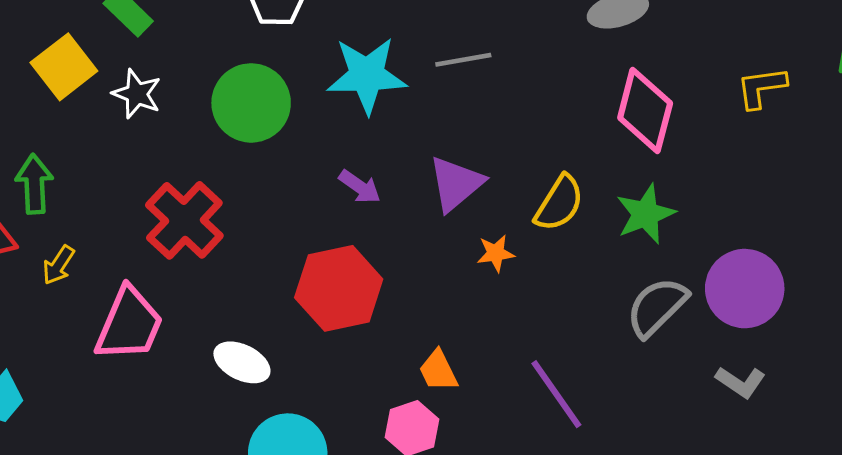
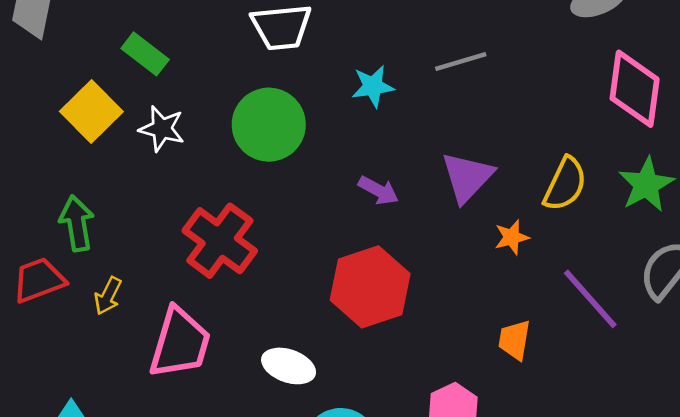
cyan star: (367, 75) -> (373, 86), size x0.6
orange trapezoid: (438, 371) -> (514, 340), moved, turned 42
purple line: (556, 394) -> (590, 299), moved

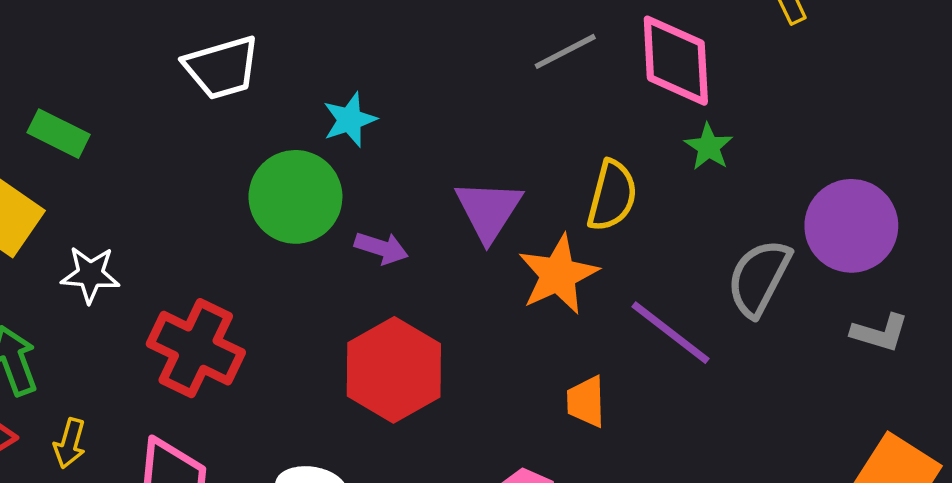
gray line: (461, 62) -> (565, 51), moved
green circle: (269, 125) -> (295, 197), moved
white star: (162, 129) -> (90, 275), moved
green star: (646, 185) -> (709, 147), moved, size x0.7
orange star: (512, 237) -> (558, 275), size x1.8

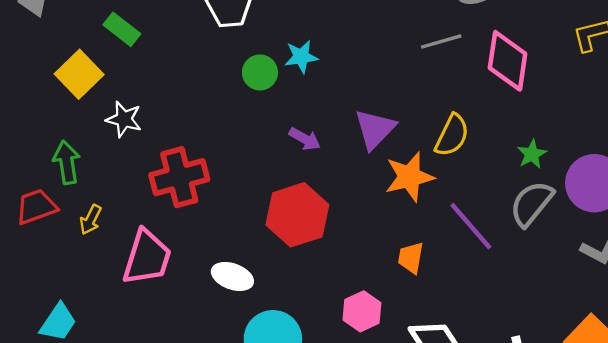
green star: (709, 147) -> (532, 154), moved
green circle: (295, 197) -> (260, 72), moved, size x0.6
red cross: (196, 348) -> (179, 177), turned 38

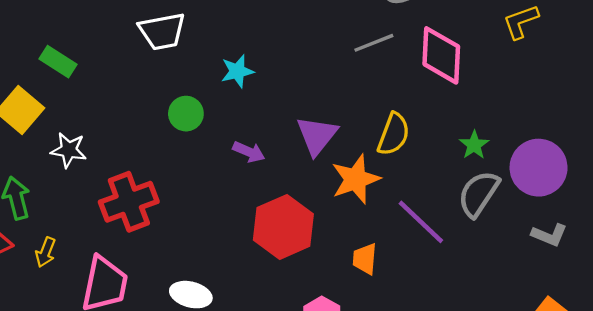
green circle: (260, 72) -> (186, 114), moved
red hexagon: (297, 215) -> (283, 227), moved

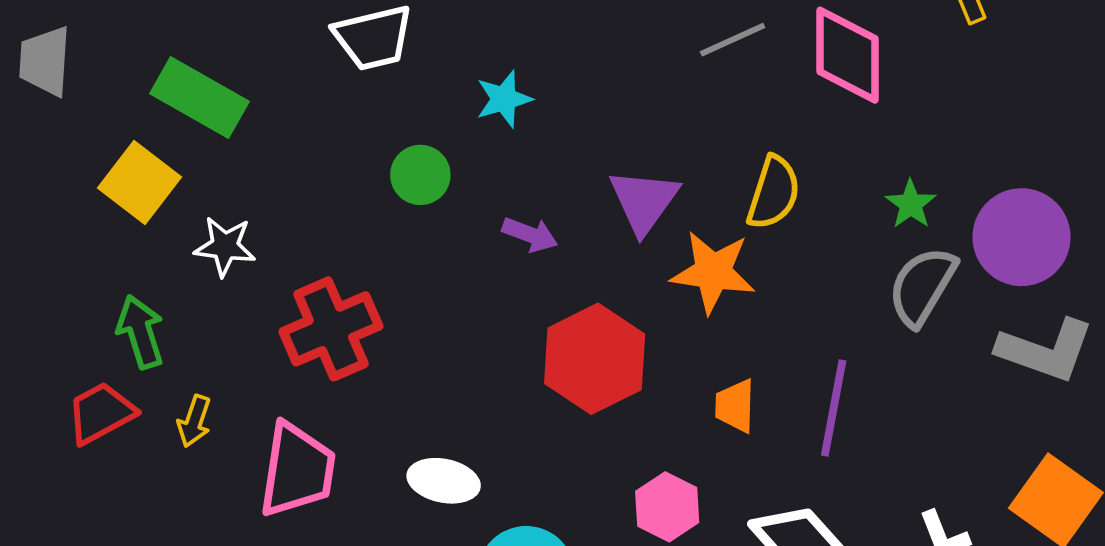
green rectangle: (58, 62) -> (199, 98), size x1.5
orange star: (356, 179) -> (713, 272), turned 30
purple line: (421, 222) -> (834, 408), moved, turned 60
gray L-shape: (549, 235) -> (1045, 350), size x1.6

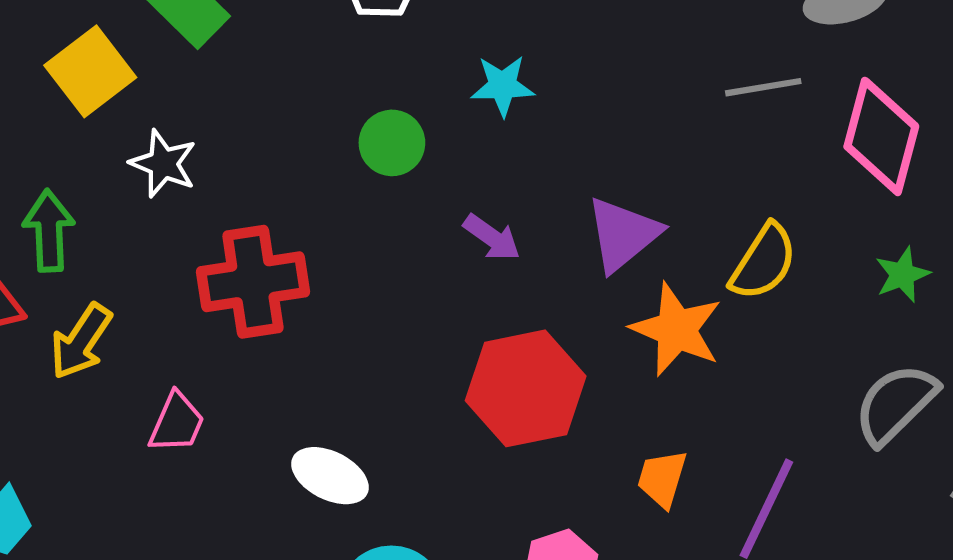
green star: (911, 204) -> (902, 275), moved
yellow arrow: (194, 421) -> (81, 341), size x1.4
pink trapezoid: (297, 470) -> (177, 423), size x0.6

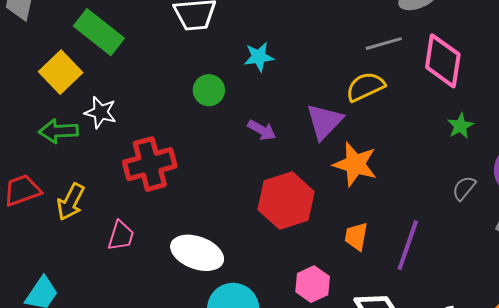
green arrow: (49, 231) -> (58, 131), moved, turned -84
yellow semicircle: (764, 262) -> (365, 87), moved, turned -141
gray semicircle: (895, 404) -> (464, 188), size x0.6
white ellipse: (330, 476) -> (197, 253), size x1.4

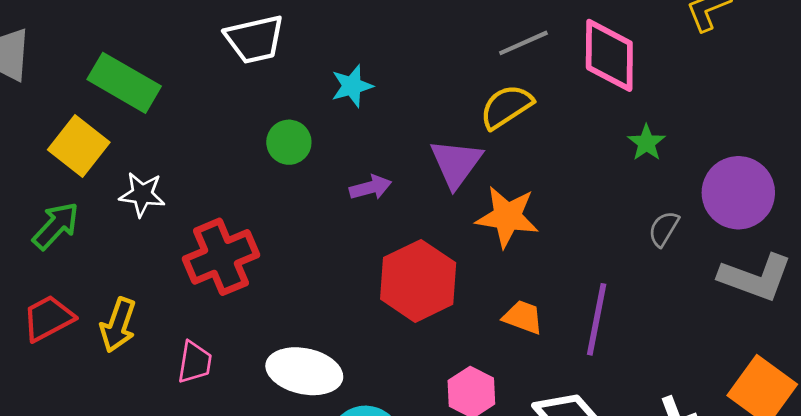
purple arrow: (262, 130) -> (370, 187), turned -36
green arrow: (58, 131) -> (56, 226), moved, turned 144
orange trapezoid: (356, 236) -> (523, 317), turned 108

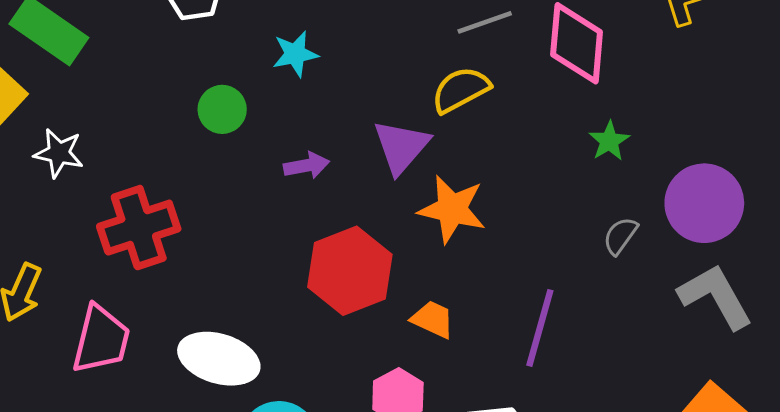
gray L-shape: (755, 277) -> (716, 296), turned -144
orange trapezoid: (523, 317) -> (433, 319), moved
pink trapezoid: (195, 362) -> (101, 339), size x1.5

